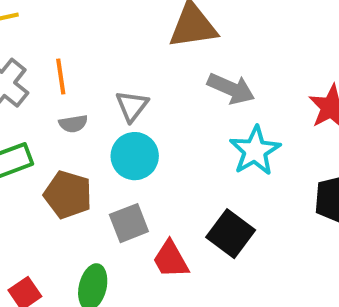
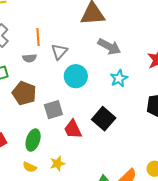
orange line: (61, 76) -> (38, 37), moved
cyan star: (255, 151) -> (119, 78), size x0.7
cyan circle: (135, 156) -> (76, 76), moved

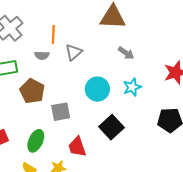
gray arrow: (109, 47) -> (126, 53), size x0.7
cyan circle: (76, 76) -> (97, 89), moved
red trapezoid: (73, 129) -> (77, 147), moved

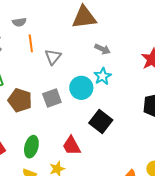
gray semicircle: (42, 55) -> (19, 22), moved
cyan star: (132, 87) -> (103, 76), moved
gray square: (61, 112) -> (52, 98), moved

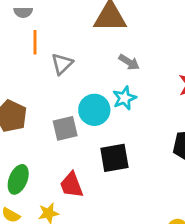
gray square: (52, 98) -> (65, 128), moved
black square: (101, 121) -> (114, 158), turned 35

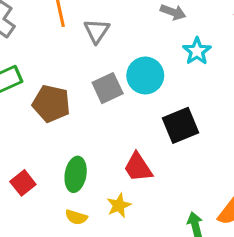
cyan star: (124, 98) -> (197, 51), moved
gray square: (65, 128) -> (108, 88), moved

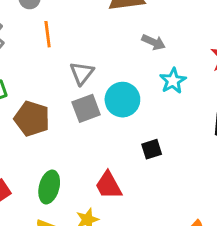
gray triangle: (97, 31) -> (82, 73), moved
black square: (180, 125) -> (152, 149), size x0.6

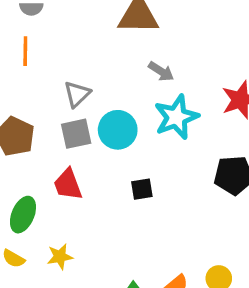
orange line: (48, 34) -> (25, 51), moved
cyan star: (173, 81) -> (176, 117), size x1.5
red trapezoid: (108, 185) -> (68, 184), moved

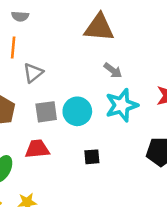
gray triangle: (77, 94) -> (33, 73), moved
red trapezoid: (68, 184) -> (37, 149), turned 100

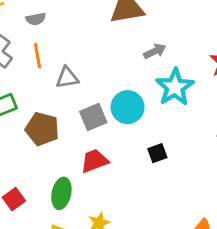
gray arrow: (113, 70) -> (155, 51), turned -48
gray triangle: (33, 73) -> (67, 78), turned 45

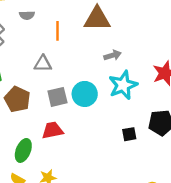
orange line: (37, 56) -> (58, 31), moved
black square: (157, 153) -> (129, 134), moved

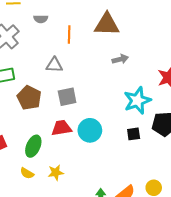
cyan star: (123, 85) -> (137, 100), moved
cyan circle: (85, 94) -> (90, 130), moved

